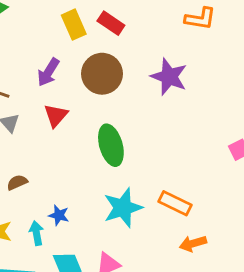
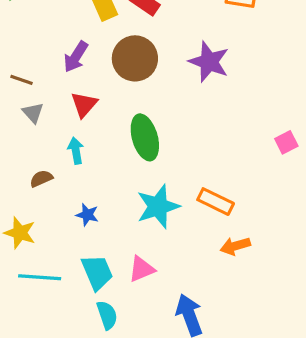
cyan arrow: (36, 233) -> (76, 151), moved

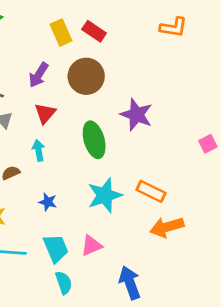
purple star: (209, 62) -> (136, 115), moved
orange arrow: (235, 246) -> (167, 227), size x1.4

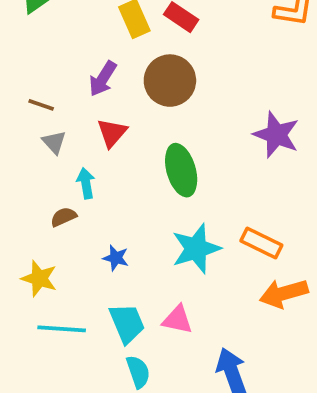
purple star: (136, 115) -> (276, 135), moved
cyan arrow: (39, 150) -> (86, 183), moved
pink triangle: (91, 246) -> (177, 320), turned 35

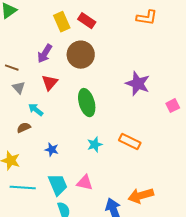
cyan arrow: (86, 183) -> (36, 110), turned -42
cyan star: (196, 249) -> (95, 145), size x0.6
orange arrow: (284, 293) -> (141, 196), moved

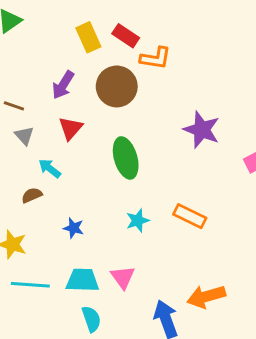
orange L-shape: (147, 18) -> (155, 58), moved
pink triangle: (85, 183) -> (123, 277), turned 42
cyan trapezoid: (58, 185) -> (82, 280), turned -65

